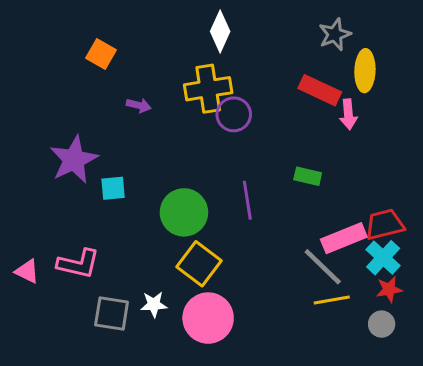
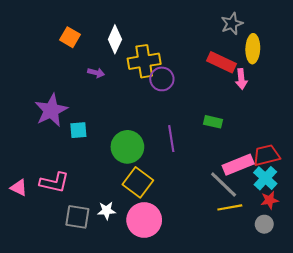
white diamond: (220, 31) -> (115, 39), moved

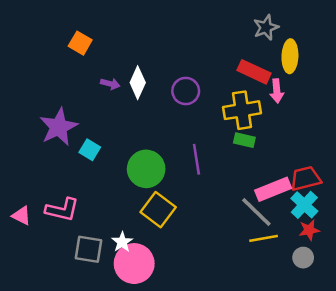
white diamond: (115, 39) -> (138, 83), moved
yellow cross: (144, 61) -> (242, 110), moved
cyan square: (78, 130) -> (90, 150), turned 36
white star: (107, 211) -> (122, 242), turned -30
pink circle: (144, 220) -> (134, 264), moved

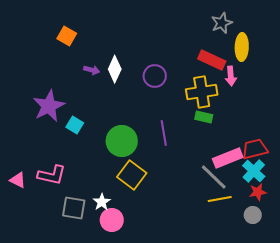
pink circle: (134, 264) -> (112, 220), size x0.7

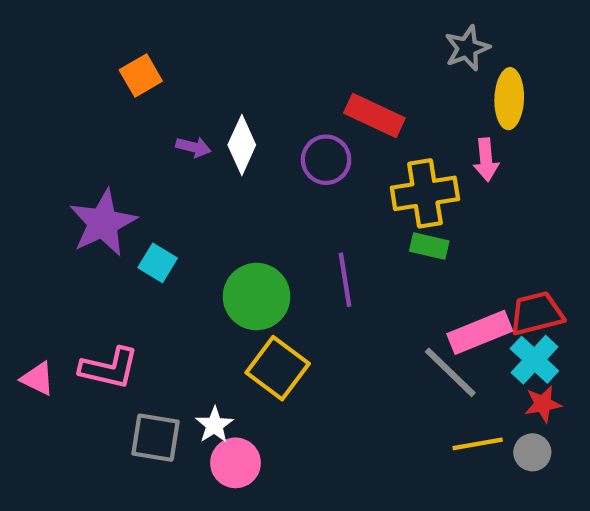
orange square: (67, 36) -> (141, 75), turned 30
red rectangle: (212, 60) -> (374, 115), moved
yellow line: (220, 199) -> (478, 444), moved

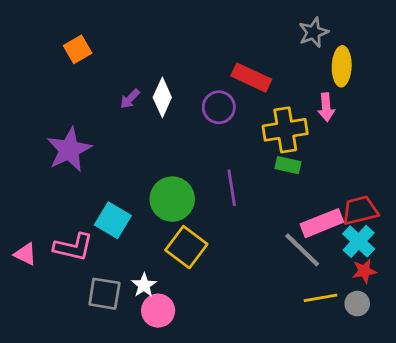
orange square: (141, 75) -> (78, 49), moved
purple arrow: (193, 147) -> (130, 99), turned 120
cyan square: (158, 263) -> (113, 220), moved, size x1.4

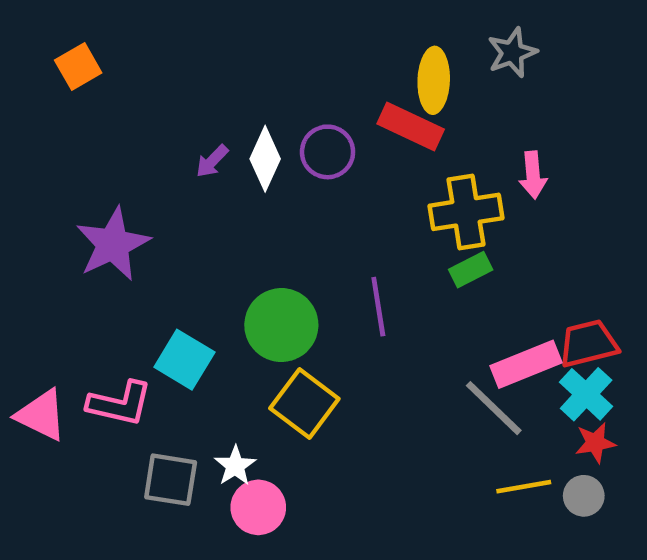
orange square: (78, 49) -> (78, 66), moved
yellow ellipse: (342, 66) -> (434, 80), moved
purple circle: (219, 107) -> (328, 152), moved
green rectangle: (288, 165) -> (471, 270), turned -40
pink triangle: (25, 254) -> (41, 415), size x1.4

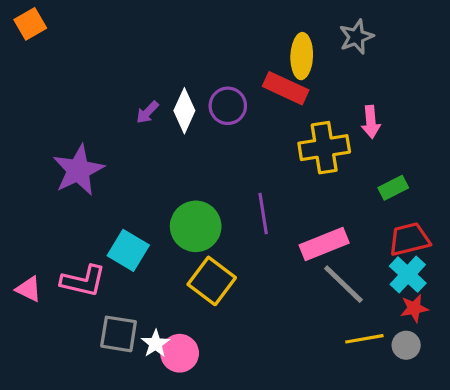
orange square: (78, 66) -> (30, 24), moved
green rectangle: (471, 270) -> (393, 188), moved
pink rectangle: (526, 364) -> (324, 244), moved
pink triangle: (41, 415) -> (29, 289), size x0.7
white star: (235, 466) -> (156, 344), moved

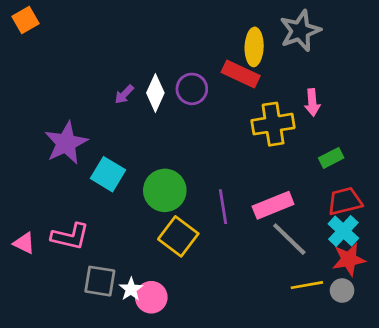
gray star: (356, 37) -> (300, 31), size x1.4
purple line: (263, 213) -> (223, 207), moved
cyan square: (128, 250) -> (108, 174), moved
red star: (414, 308) -> (349, 259), size x1.4

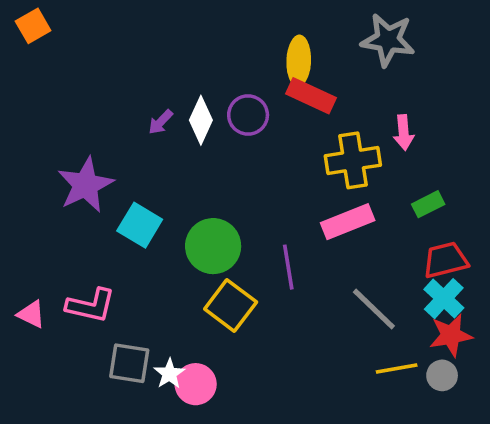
gray star: (300, 31) -> (388, 40), turned 30
yellow ellipse: (254, 47) -> (299, 61), moved
pink rectangle: (273, 205) -> (348, 222), moved

